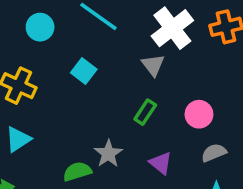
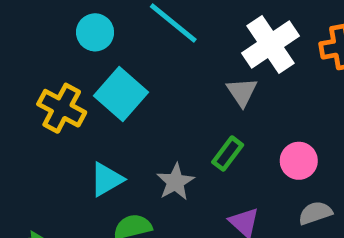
cyan square: (84, 71) -> (121, 94), moved, size x1.5
cyan triangle: (18, 139) -> (107, 179), moved
gray star: (108, 154) -> (175, 182), moved

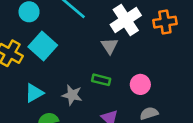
green rectangle: (228, 154) -> (101, 80), turned 66
gray star: (175, 182) -> (72, 95), turned -30

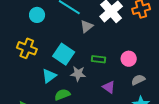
cyan square: (43, 46) -> (64, 54), moved
gray triangle: (110, 46) -> (87, 26), moved, turned 32

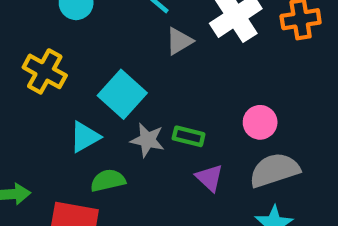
green rectangle: (99, 59) -> (189, 136), moved
gray semicircle: (138, 80) -> (274, 170), size x1.6

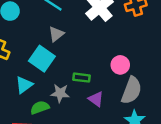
gray triangle: (179, 41) -> (56, 34), moved
gray star: (147, 140) -> (60, 93), moved
gray semicircle: (274, 170) -> (131, 90), turned 136

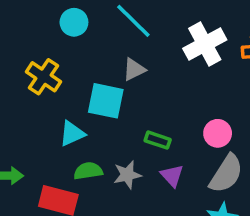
cyan square: (42, 59) -> (106, 101), turned -35
gray star: (60, 93) -> (127, 175), moved, turned -30

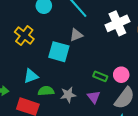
cyan triangle: (72, 133) -> (31, 76), moved
green rectangle: (158, 140) -> (100, 76), moved

